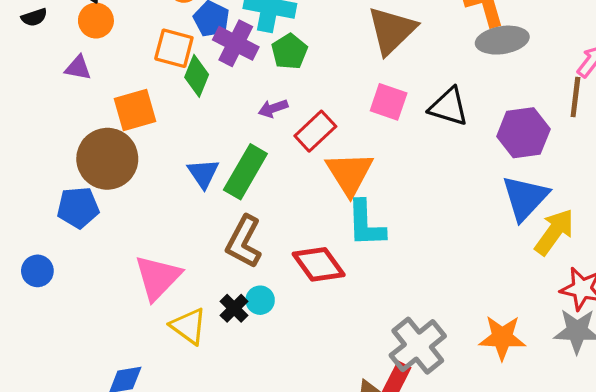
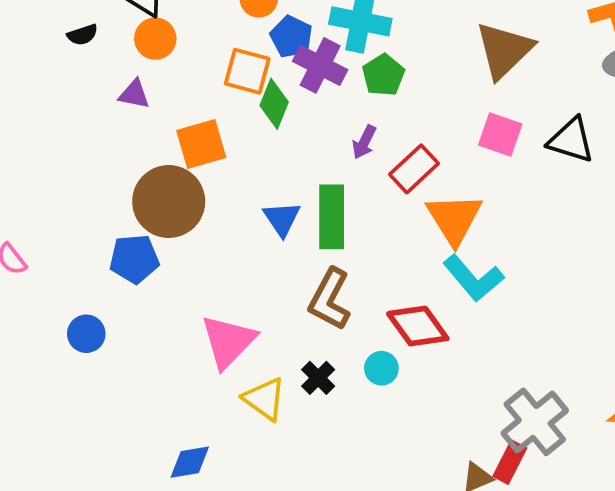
purple arrow: (273, 108) -> (364, 142), turned -44
green rectangle: (245, 172) -> (332, 217), turned -30
cyan L-shape: (366, 224) -> (473, 278), turned -38
cyan circle: (260, 300) -> (381, 368), moved

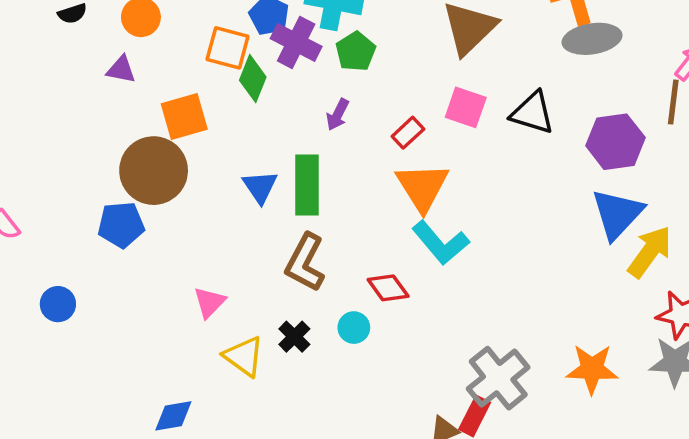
red rectangle: (414, 169) -> (408, 133), moved, size x0.7
red diamond: (418, 326) -> (388, 288), size x0.7
blue circle: (86, 334) -> (58, 304), moved
pink triangle: (228, 341) -> (209, 302), size x0.6

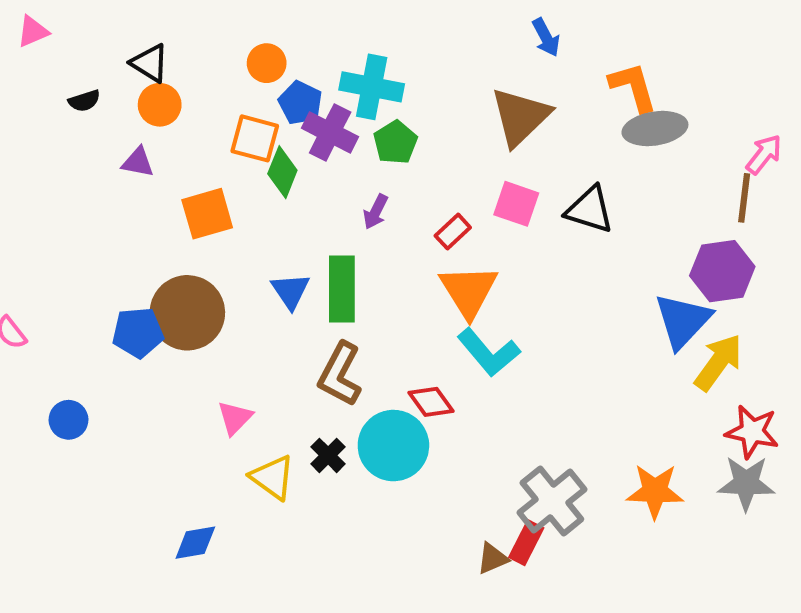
purple hexagon: (615, 142) -> (722, 271), moved
brown circle: (154, 171) -> (187, 313), moved
cyan circle: (354, 328) -> (393, 446), size x2.0

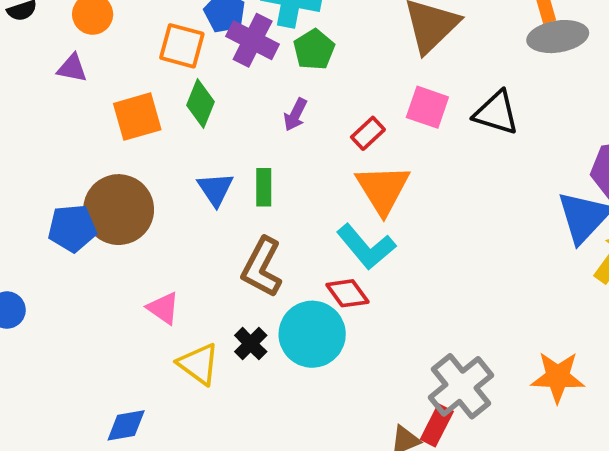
green diamond: (282, 172) -> (200, 104), moved
green rectangle: (342, 289) -> (264, 187), size x0.6
cyan L-shape: (489, 352) -> (366, 247), moved
pink triangle: (235, 418) -> (163, 308), turned -39

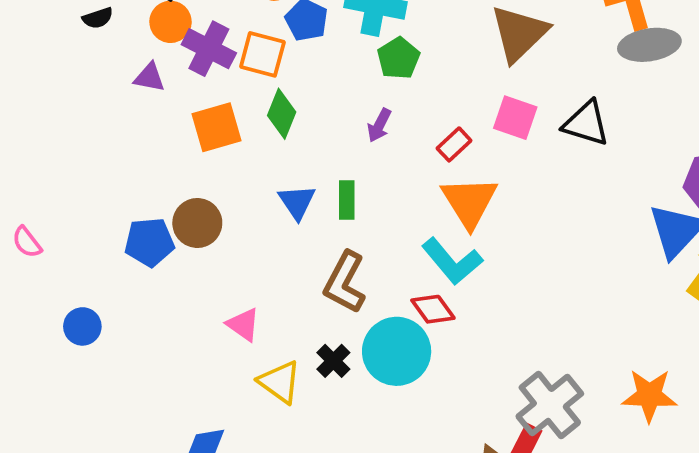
purple cross: (253, 40) -> (209, 49), moved
brown circle: (119, 210) -> (197, 223), size x0.7

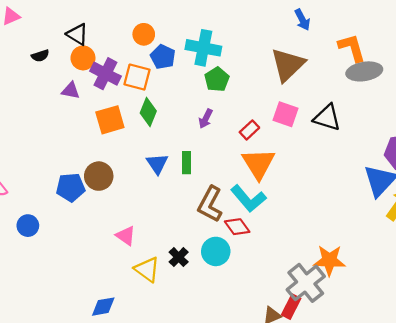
brown L-shape: (345, 282) -> (210, 204), moved
blue circle: (82, 326) -> (28, 226), moved
cyan circle: (397, 351) -> (216, 251), size x0.7
orange star: (649, 395) -> (329, 260), moved

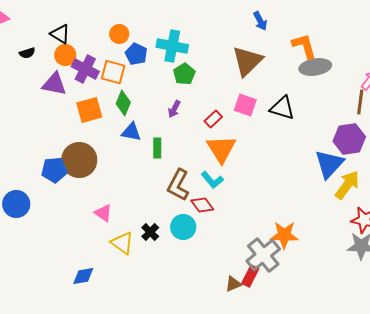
purple triangle: (71, 91) -> (54, 84), size x1.5
blue triangle: (157, 164) -> (131, 132), moved, turned -45
brown circle: (99, 176) -> (79, 160), size x1.4
cyan L-shape: (248, 199) -> (212, 180), size x0.7
blue circle: (28, 226) -> (16, 204), size x1.4

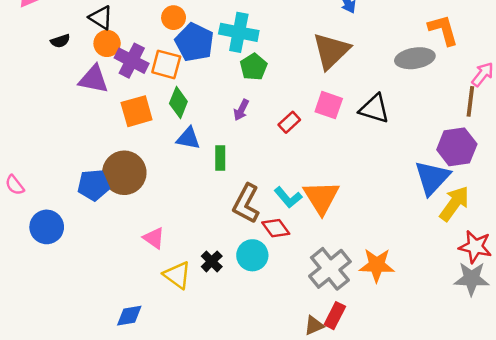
orange L-shape: (304, 46) -> (443, 30), moved
blue pentagon: (136, 54) -> (194, 42), size x1.4
orange triangle: (221, 149) -> (321, 197), moved
gray cross: (263, 255) -> (330, 269), moved

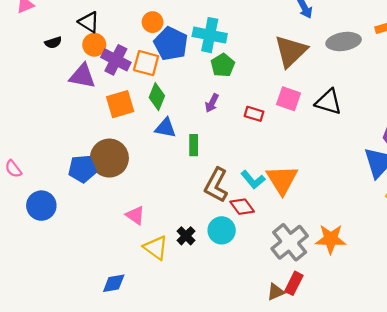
gray ellipse: (415, 58) -> (344, 41), moved
red rectangle: (289, 122) -> (254, 114), turned 60

